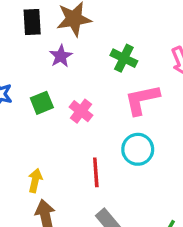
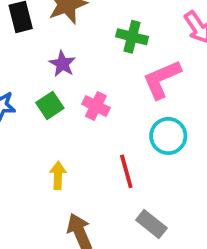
purple star: (61, 56) -> (62, 64), moved
yellow arrow: (35, 180) -> (58, 175), moved

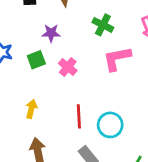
purple star: (62, 64) -> (51, 33), turned 30
cyan circle: (168, 136) -> (110, 125), moved

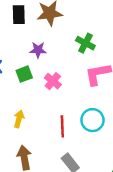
cyan circle: (110, 125) -> (92, 120), moved

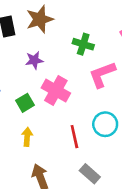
green square: (24, 74) -> (25, 103), moved
pink cross: (53, 81) -> (56, 90), size x1.5

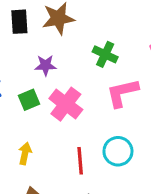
green square: (25, 103) -> (29, 100), moved

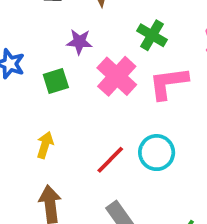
pink cross: (66, 104) -> (117, 76), moved
red line: (80, 161) -> (110, 160), turned 44

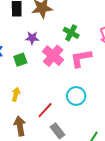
red line: (110, 160) -> (45, 110), moved

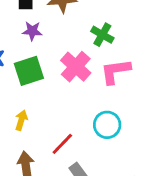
purple star: (32, 38) -> (32, 31), moved
green square: (20, 60) -> (29, 71), size x1.5

